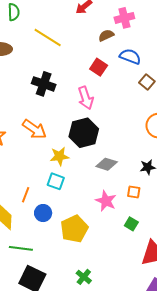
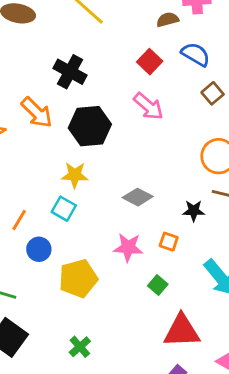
pink arrow: (86, 98) -> (148, 106), moved, turned -40
orange arrow: (34, 129) -> (37, 112), moved
black hexagon: (84, 133) -> (90, 126), moved
pink star: (106, 201) -> (128, 247), turned -30

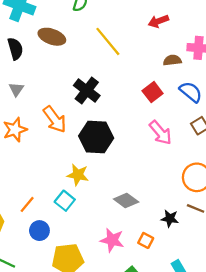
pink arrow: (148, 106) -> (160, 133), moved

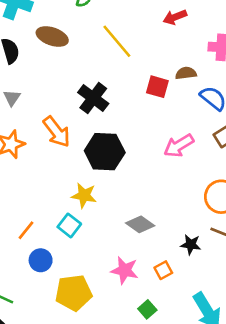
brown semicircle: (172, 60) -> (186, 73), moved
red square: (153, 92) -> (157, 87), moved, turned -36
pink arrow: (160, 133) -> (179, 146), turned 100
orange square: (146, 240) -> (163, 270), turned 35

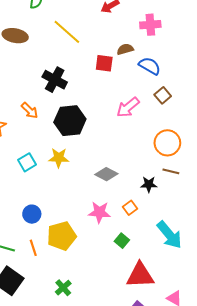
orange arrow: (57, 132) -> (30, 110), size x0.7
cyan square: (69, 225) -> (27, 162), moved, turned 30
orange line: (26, 230) -> (33, 248), moved, turned -49

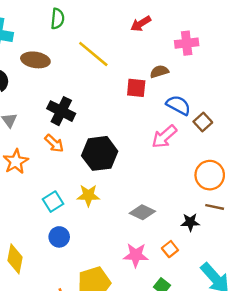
blue semicircle: (150, 66) -> (178, 105), moved
black cross: (55, 80) -> (61, 111), moved
blue circle: (32, 214) -> (59, 237), moved

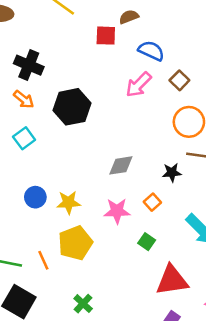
brown square: (203, 122) -> (179, 80), moved
yellow star: (88, 195) -> (68, 202), moved
cyan square: (53, 202) -> (24, 138), moved
gray diamond: (142, 212) -> (121, 165), turned -30

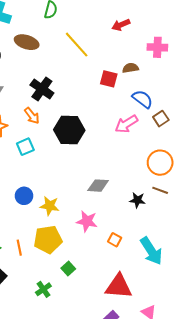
brown square: (179, 80) -> (161, 119), moved
orange square: (152, 202) -> (115, 240), moved, turned -32
green square: (147, 242) -> (68, 268), moved

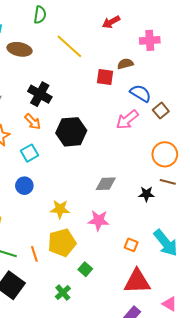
blue circle: (24, 196) -> (24, 186), moved
orange square: (115, 240) -> (131, 245), moved

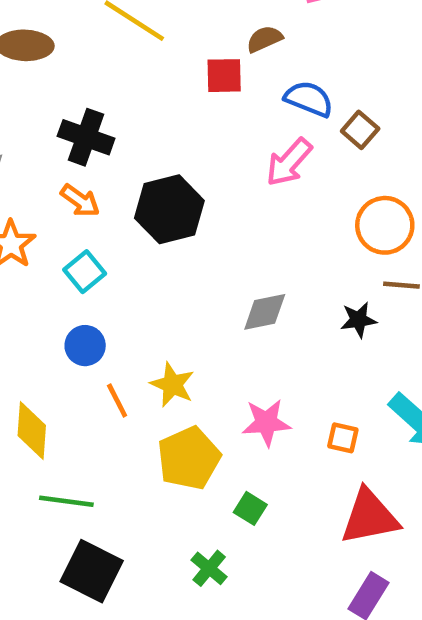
yellow star: (60, 209) -> (172, 385), turned 30
pink star: (99, 220) -> (266, 423), moved
orange line: (34, 254) -> (117, 400), moved

